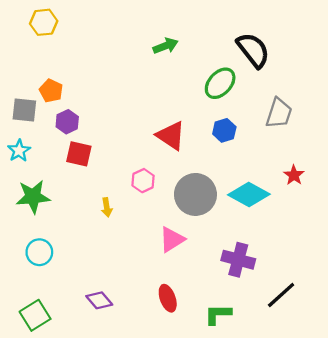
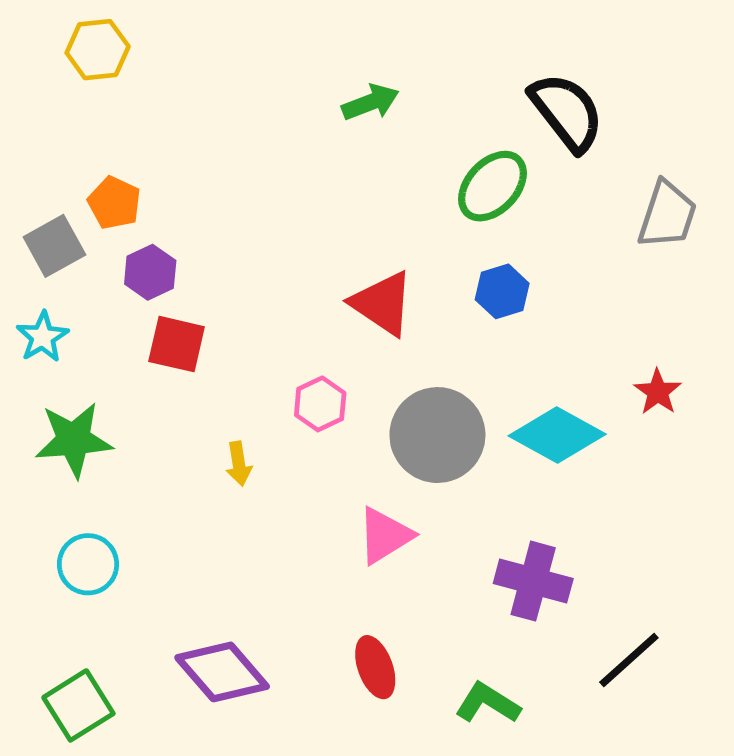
gray square: (24, 110) -> (54, 246), turned -35
gray trapezoid: (279, 113) -> (667, 215), moved
purple diamond: (99, 300) -> (222, 672), size x1.5
green L-shape: (218, 314) -> (488, 703), turned 32

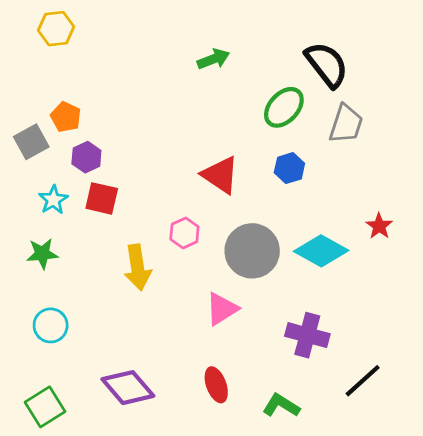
gray trapezoid: (667, 215) -> (346, 124), moved
cyan star: (43, 337) -> (53, 200), moved
green star: (74, 440) -> (42, 254), size x0.7
yellow arrow: (239, 464) -> (138, 267), size x1.8

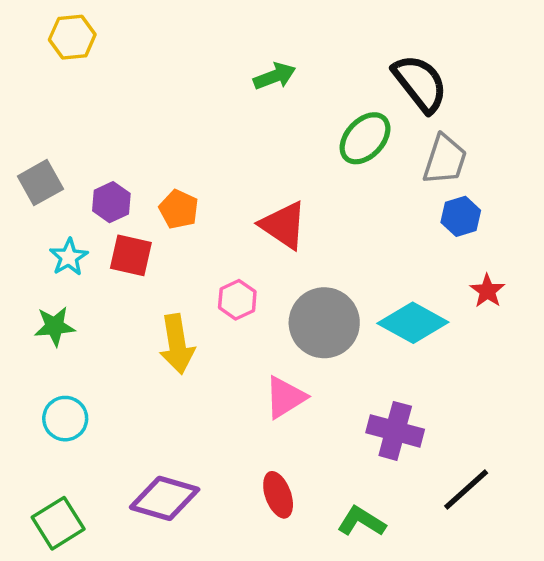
orange pentagon: (66, 117) -> (179, 209), moved
blue hexagon: (289, 168) -> (461, 216), moved
purple diamond: (128, 388) -> (165, 498), turned -33

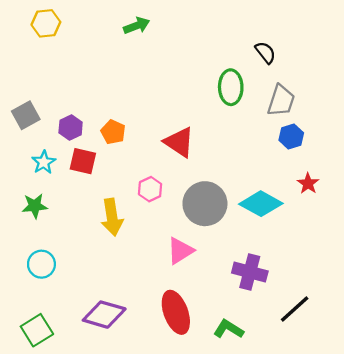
green arrow: (275, 76) -> (137, 26), moved
black semicircle: (420, 83) -> (265, 52), size x0.6
green ellipse: (365, 138) -> (231, 87), turned -44
red ellipse: (278, 495) -> (176, 312), size x1.5

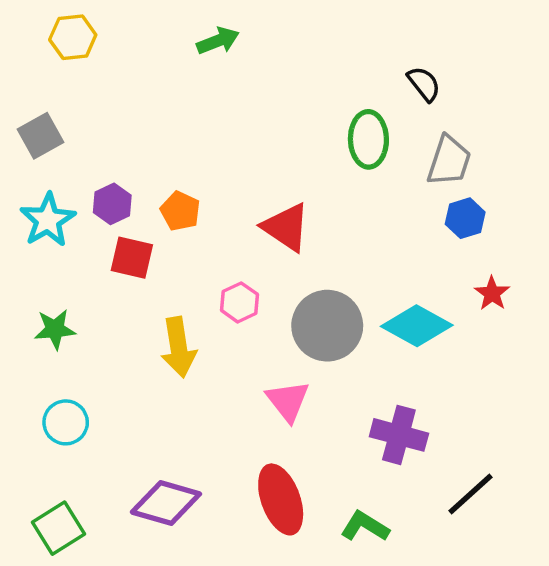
gray square: (26, 115) -> (41, 136), moved
cyan star: (44, 162) -> (48, 220), moved, size x1.4
pink triangle: (180, 251) -> (288, 401), turned -36

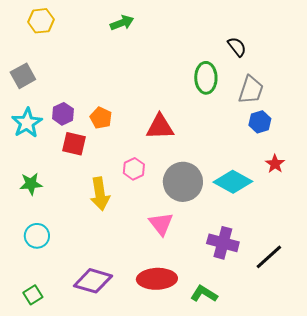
red triangle: (286, 227) -> (160, 127), turned -36
black line: (471, 494) -> (269, 257), moved
red ellipse: (281, 499) -> (157, 279), turned -72
green square: (58, 528) -> (33, 295), size x0.7

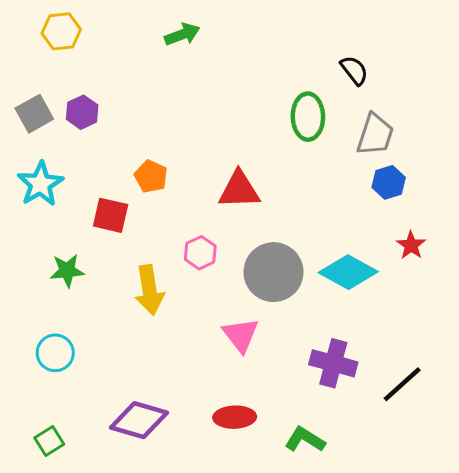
purple hexagon: (63, 114) -> (82, 112), moved
green star: (31, 184) -> (67, 271), moved
red ellipse: (157, 279) -> (235, 417), size x0.7

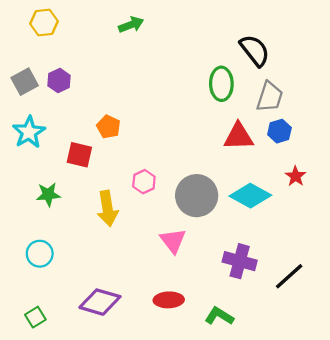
black semicircle: (354, 70) -> (255, 50), size x1.5
red triangle: (239, 190) -> (239, 136), moved

